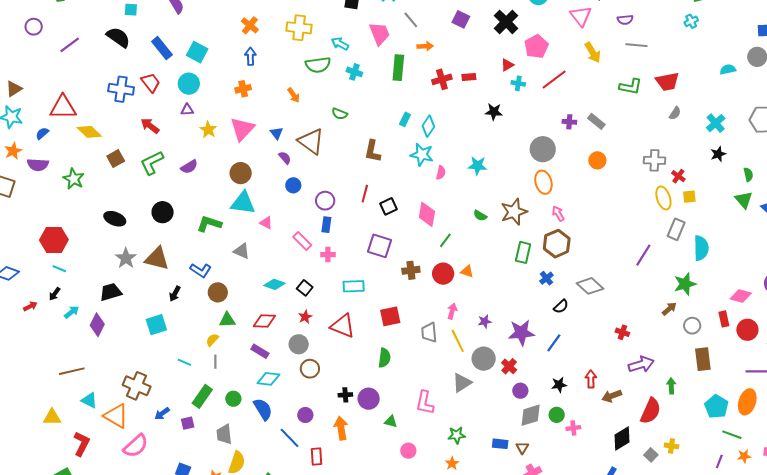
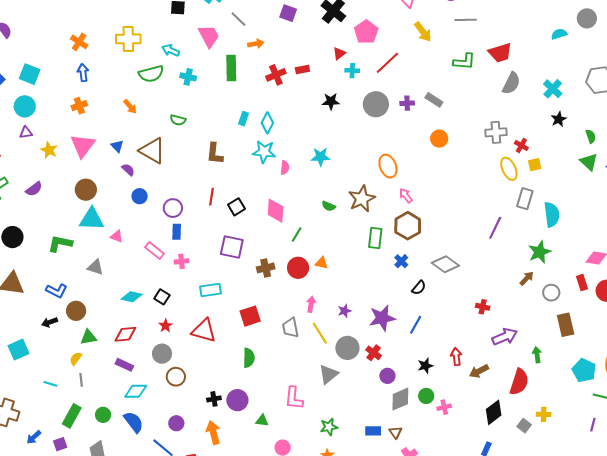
gray semicircle: (675, 113) -> (511, 83), size x1.6
gray circle: (543, 149) -> (376, 104), moved
black arrow: (175, 294) -> (50, 322), moved, turned 49

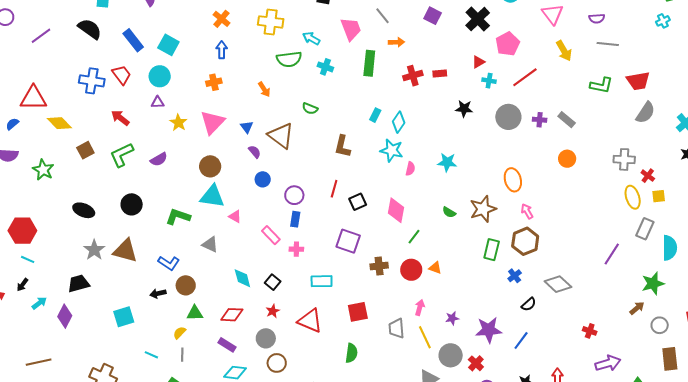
cyan diamond: (132, 297) -> (242, 278), turned 55

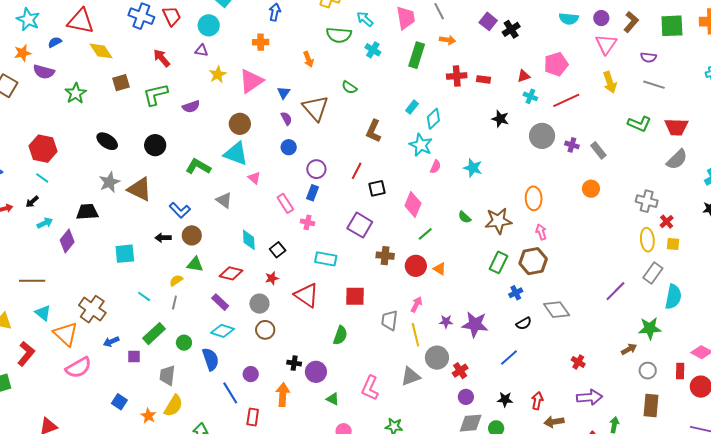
black cross: (478, 19) -> (511, 29), moved, size x0.7
purple star: (489, 330) -> (475, 324), moved

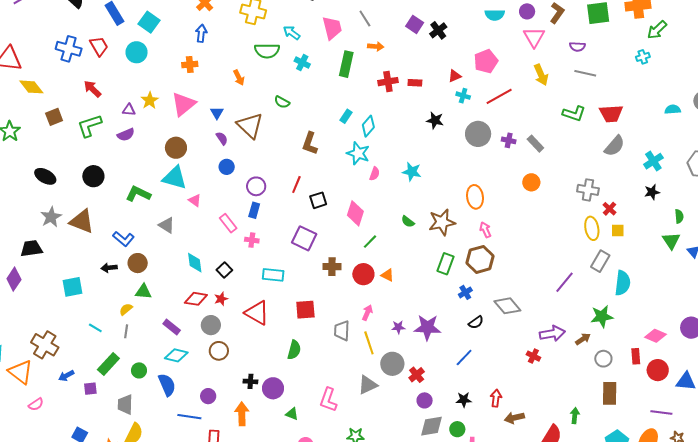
purple triangle: (201, 50) -> (129, 110), moved
red diamond: (231, 273) -> (196, 299), moved
pink semicircle: (78, 368) -> (36, 404), size x0.6
blue line: (230, 393) -> (189, 417), turned -45
purple arrow: (590, 397) -> (552, 334), moved

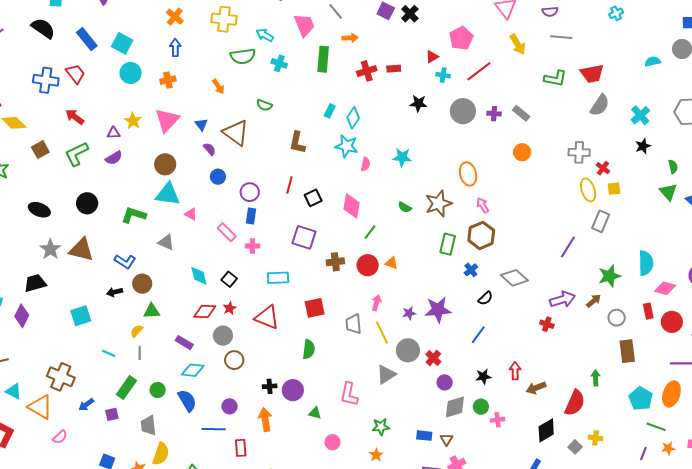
cyan circle: (137, 52) -> (131, 73), moved
cyan semicircle: (623, 283) -> (646, 263), moved

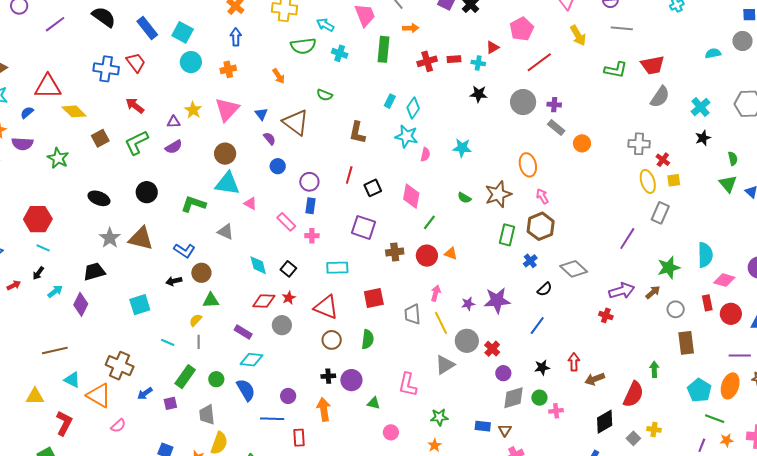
cyan cross: (443, 75) -> (478, 63), moved
gray rectangle: (521, 113) -> (556, 128), moved
brown circle: (234, 360) -> (332, 340), moved

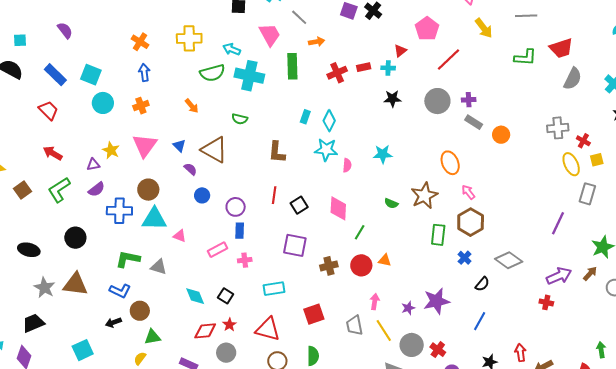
cyan cross: (340, 53) -> (249, 76), size x1.8
blue cross: (106, 69) -> (119, 211), moved
green L-shape: (193, 204) -> (128, 259), moved
pink rectangle: (286, 222) -> (218, 250), turned -66

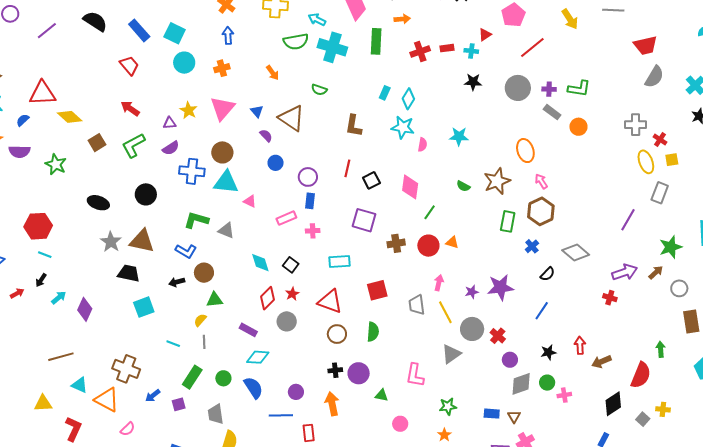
green L-shape: (525, 57) -> (579, 89), moved
black trapezoid: (33, 323) -> (129, 273), moved, turned 30
red diamond: (205, 331) -> (267, 298), turned -45

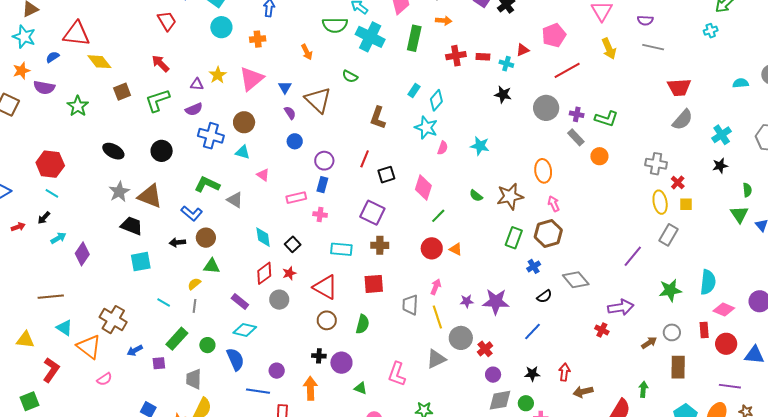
cyan triangle: (226, 182) -> (243, 152), size x0.6
brown cross: (396, 243) -> (380, 245), moved
brown arrow: (656, 272) -> (649, 343), moved

